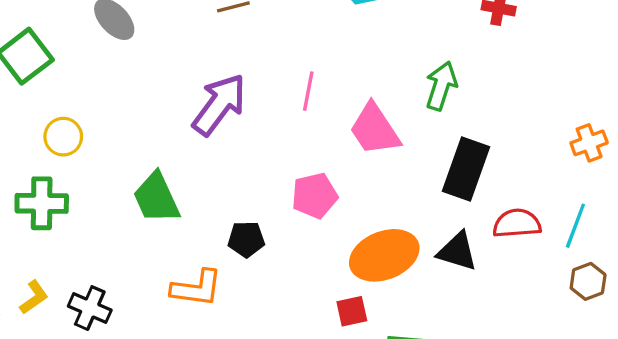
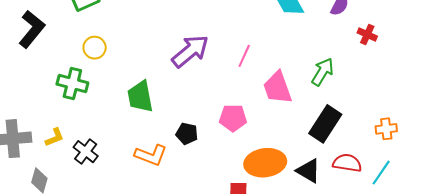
orange cross: (589, 143) -> (386, 129), moved

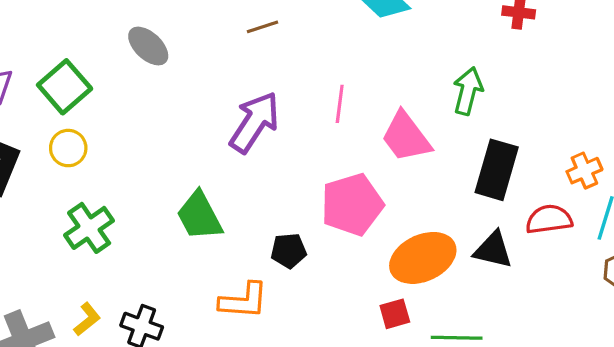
yellow circle: (95, 48) -> (68, 148), moved
green cross: (72, 84) -> (89, 228), turned -32
pink pentagon: (233, 118) -> (352, 204), size x1.4
orange cross: (386, 129) -> (584, 171), moved

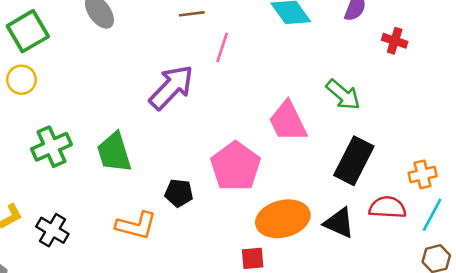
green arrow: (468, 91) -> (343, 95), turned 105
pink line: (340, 104) -> (222, 47), moved
pink pentagon: (352, 204) -> (235, 166), turned -30
green cross: (89, 228) -> (51, 147), moved

